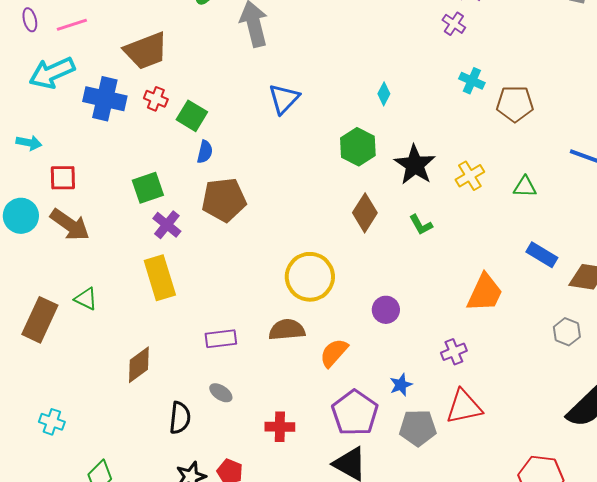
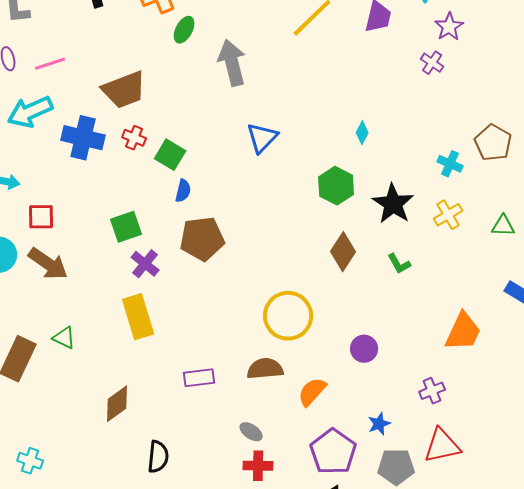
cyan cross: (472, 81) -> (450, 164), moved
brown pentagon: (515, 104) -> (493, 143), turned 30
gray ellipse: (221, 393) -> (251, 432), moved

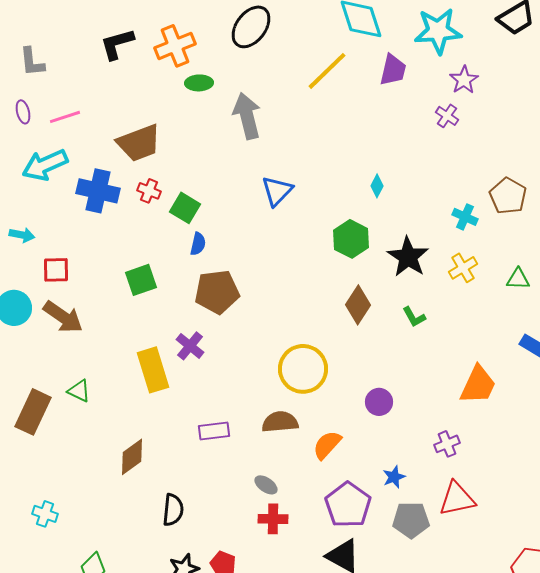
green ellipse: (184, 30) -> (199, 83), turned 60
purple cross: (145, 264) -> (190, 346), moved

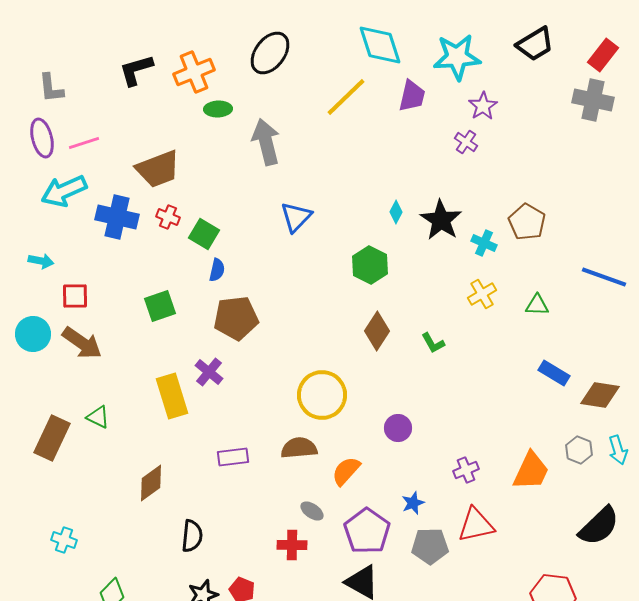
purple ellipse: (23, 112) -> (42, 138), size x1.6
black star: (408, 257) -> (441, 220), moved
orange trapezoid: (478, 385) -> (531, 471), moved
gray ellipse: (266, 485) -> (312, 511), moved

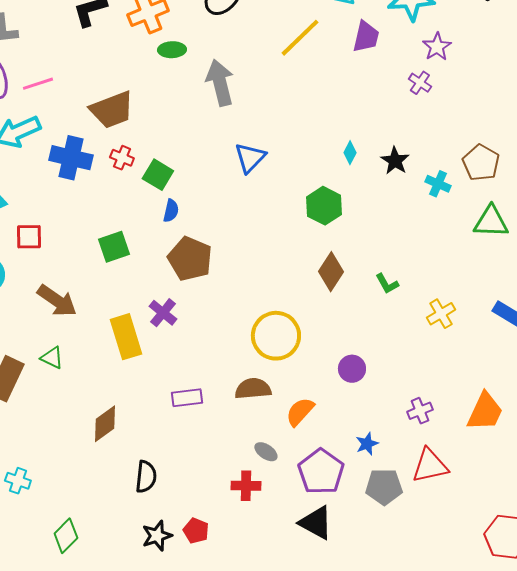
black star: (441, 220) -> (395, 161), size x0.7
yellow cross: (482, 294) -> (441, 314), moved
green triangle: (537, 305) -> (491, 222), moved, size x1.5
brown pentagon: (236, 318) -> (190, 259), turned 30
brown arrow: (82, 343) -> (57, 301), moved

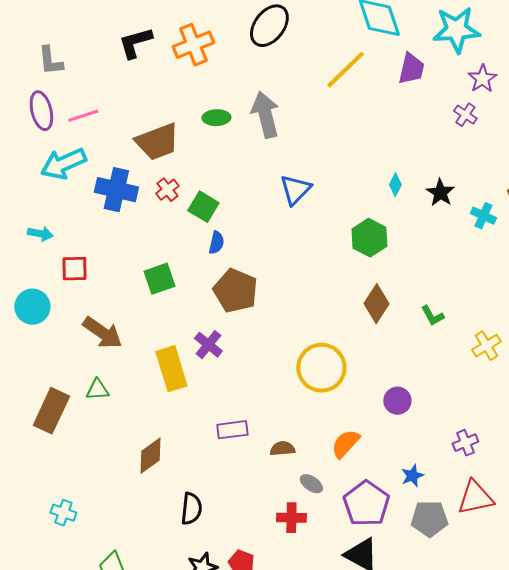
green ellipse: (172, 50) -> (216, 118), moved
red cross: (122, 158) -> (167, 190), turned 30
green triangle: (52, 358) -> (97, 390), turned -30
brown semicircle: (253, 389) -> (282, 449), moved, size x0.7

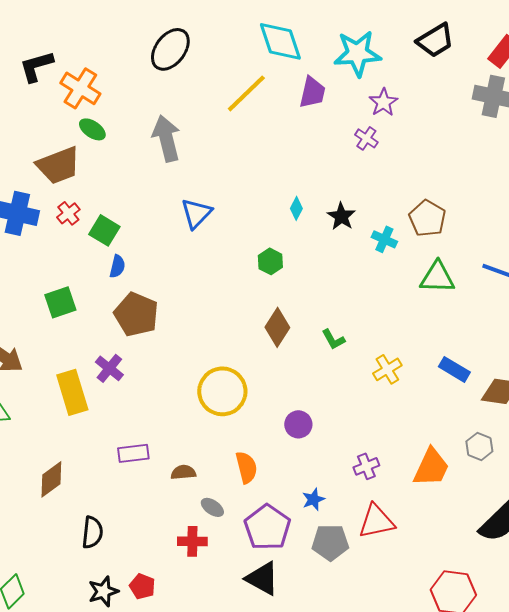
orange cross: (193, 45) -> (80, 88), moved, turned -36
green ellipse: (216, 118) -> (92, 129), moved, turned 36
green hexagon: (369, 238) -> (270, 261), size x0.7
orange semicircle: (345, 444) -> (246, 467), turned 124

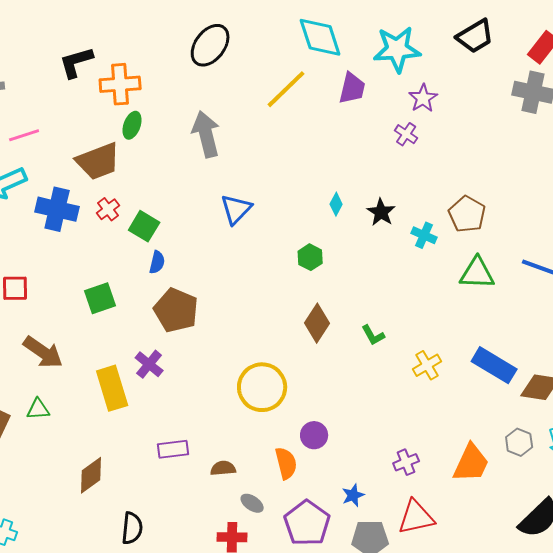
orange cross: (80, 88) -> (120, 84), turned -36
green ellipse: (92, 129) -> (132, 125), turned 76
blue rectangle: (454, 369) -> (494, 365), size x1.4
purple circle: (298, 424) -> (314, 435), moved

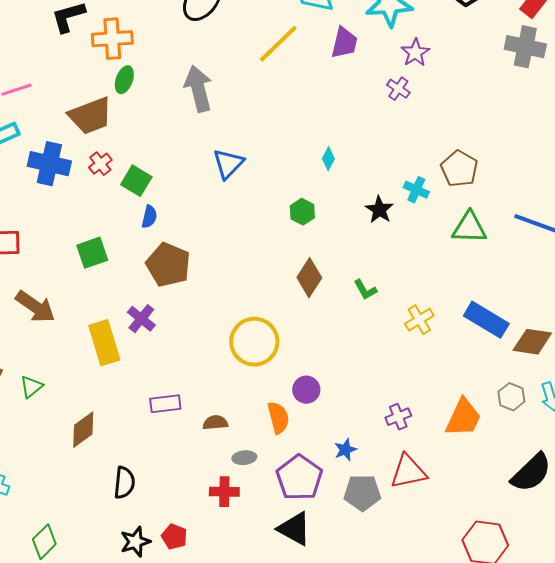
black star: (381, 212) -> (379, 210), moved
green triangle: (38, 409) -> (31, 387), moved, turned -35
gray ellipse: (252, 503) -> (244, 458), turned -40

